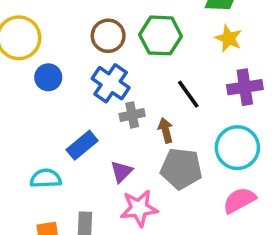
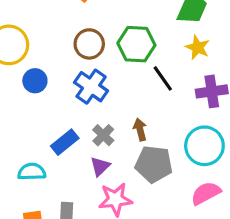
black line: (188, 94) -> (163, 78), moved
gray cross: (132, 115) -> (103, 135), moved, turned -35

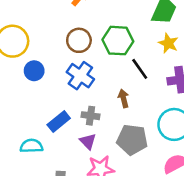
brown arrow: (140, 130) -> (124, 98), moved
gray cross: (103, 135) -> (91, 116), turned -36
purple triangle: (100, 166) -> (88, 141), turned -30

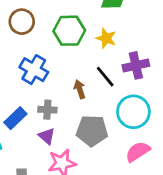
brown circle: (79, 40) -> (22, 22), moved
yellow star: (168, 43) -> (106, 38), moved
black line: (140, 69) -> (105, 77), moved

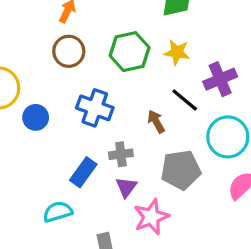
purple triangle: (47, 136) -> (126, 187), turned 36

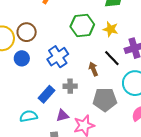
brown circle: (69, 51) -> (27, 32), moved
blue cross: (95, 108) -> (58, 57), turned 30
purple triangle: (126, 187) -> (63, 116), moved, turned 32

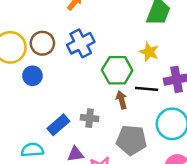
green hexagon: (82, 25) -> (117, 70), moved
blue cross: (58, 57) -> (81, 43), moved
black line: (112, 58) -> (147, 89), turned -48

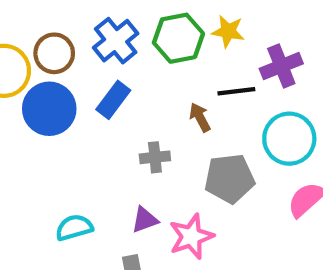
green hexagon: (117, 70) -> (178, 38), moved
blue circle: (32, 76) -> (49, 109), size x1.6
blue rectangle: (58, 125) -> (113, 100), moved

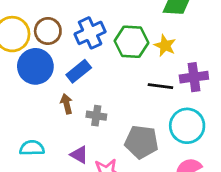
brown arrow: (200, 117) -> (67, 104), moved
purple triangle: (145, 220) -> (79, 155), turned 36

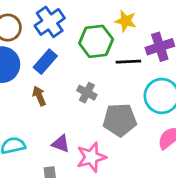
green hexagon: (131, 42) -> (96, 41), moved
gray cross: (96, 116) -> (87, 93), moved, turned 30

